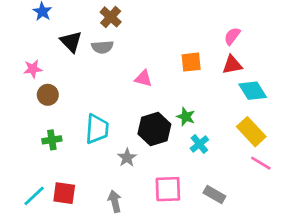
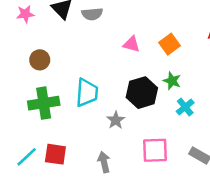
orange square: (191, 62) -> (169, 44), moved, turned -30
pink star: (33, 69) -> (25, 14), moved
green cross: (52, 140) -> (44, 103), size x1.6

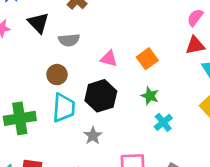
gray semicircle: (92, 14) -> (69, 40), moved
brown circle: (40, 60) -> (57, 75), moved
black hexagon: (142, 93) -> (101, 96), moved

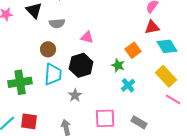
orange square: (147, 59) -> (133, 50), moved

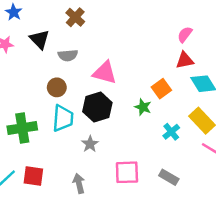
pink triangle: (87, 37) -> (105, 73), size x1.5
cyan cross: (128, 85) -> (171, 132), moved

